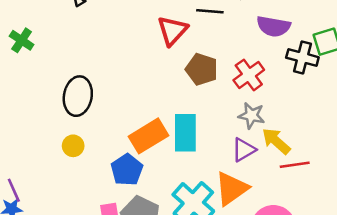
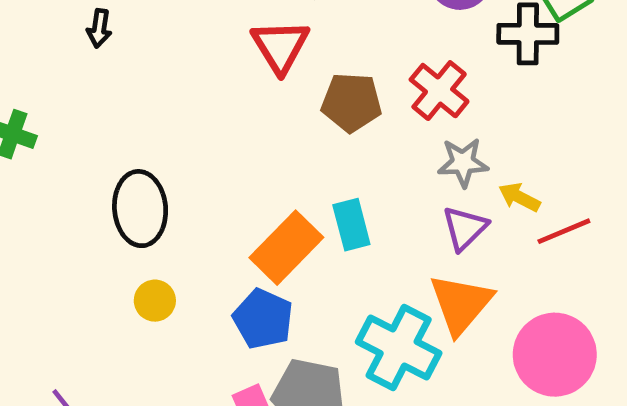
cyan rectangle: (185, 133) -> (351, 225), size x0.7
yellow arrow: (276, 141) -> (519, 197), size x0.7

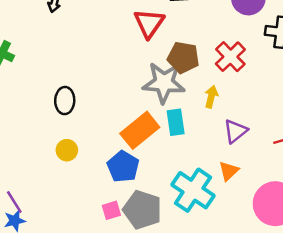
gray star: (463, 163) -> (164, 83), moved, size x1.6
yellow arrow: (519, 197) -> (211, 97), moved, turned 70
black ellipse: (140, 209) -> (65, 101), size x0.7
orange triangle: (461, 304) -> (229, 171), size x0.6

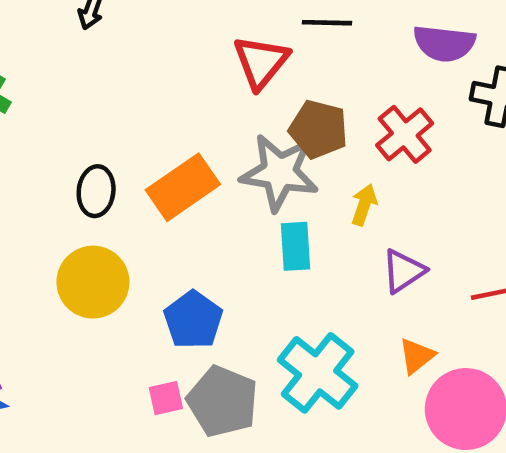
orange rectangle: (140, 130) -> (183, 187), moved
yellow circle: (67, 150) -> (93, 282), size x1.8
orange triangle: (229, 171) -> (417, 356), moved

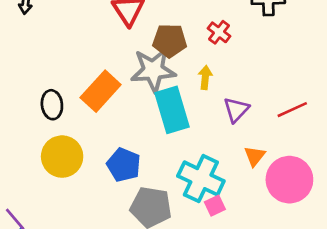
red cross: (405, 134) -> (219, 32), size x0.7
cyan rectangle: (296, 246) -> (172, 110), size x1.6
pink square: (166, 398) -> (215, 206), moved

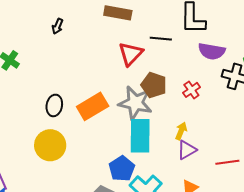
yellow arrow: (205, 77) -> (181, 131), moved
blue pentagon: (124, 165) -> (122, 169), moved

